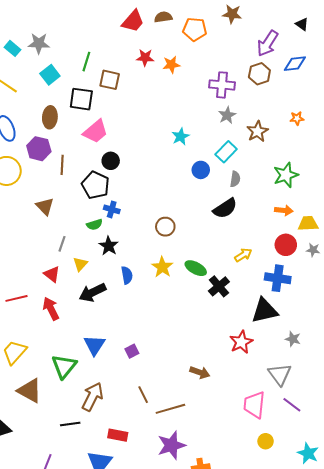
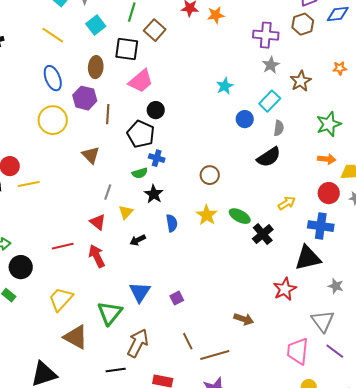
brown square: (110, 80) -> (155, 30), turned 30
black arrow: (92, 292) -> (138, 240), size x0.6

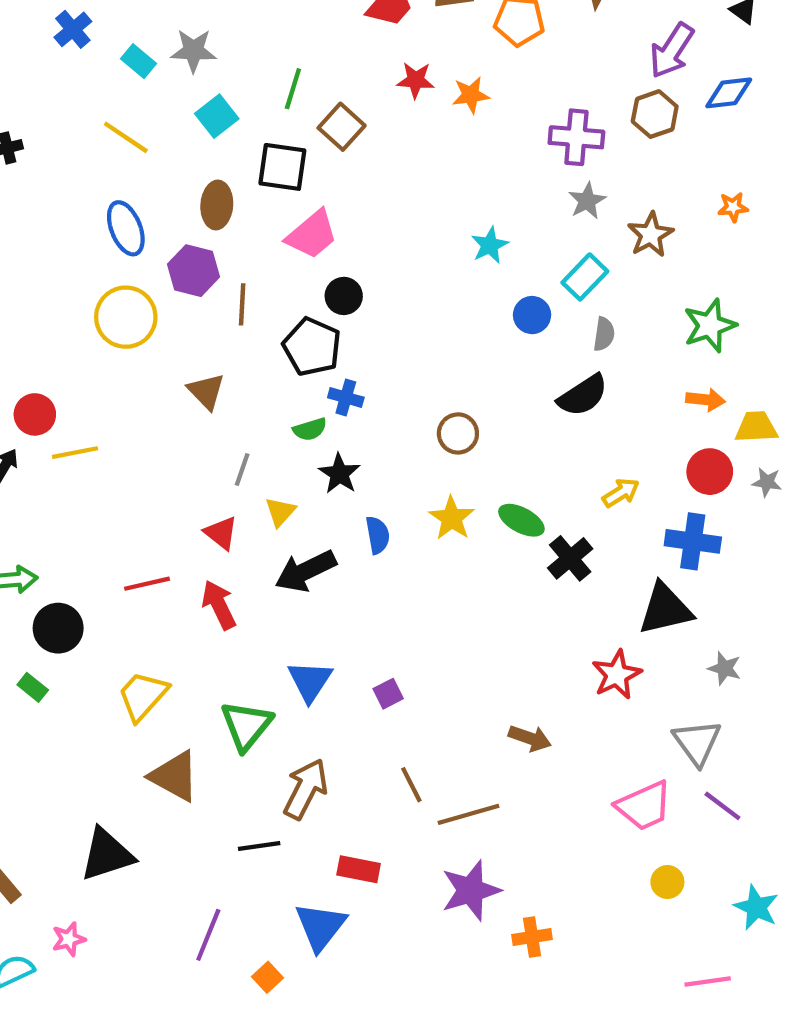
black arrow: (138, 240) -> (306, 571), size x1.8
pink trapezoid: (298, 351) -> (644, 806), turned -120

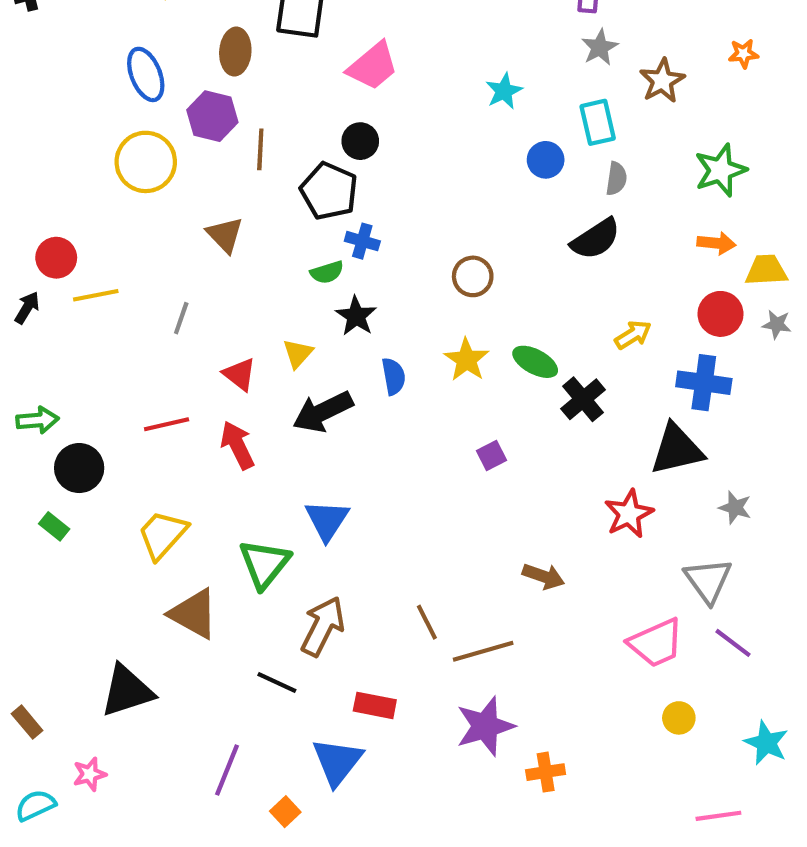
pink trapezoid: (312, 235) -> (373, 66), moved
cyan rectangle: (585, 277) -> (598, 122), turned -57
gray line: (242, 469) -> (181, 318), moved
purple square: (388, 694) -> (491, 456), moved
black line: (259, 846) -> (277, 683), turned 33

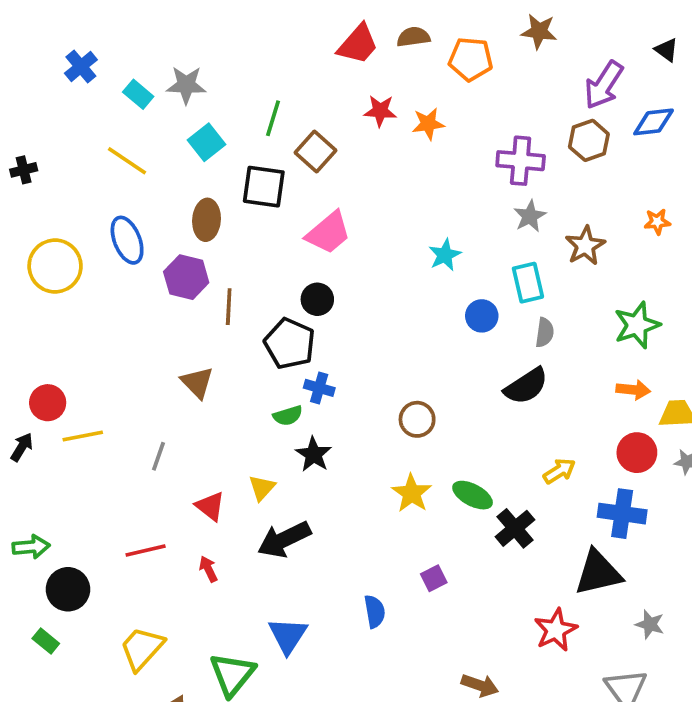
yellow circle: (146, 162) -> (55, 266), moved
blue semicircle: (394, 376) -> (375, 611), moved
red arrow: (237, 445) -> (208, 569), size x0.6

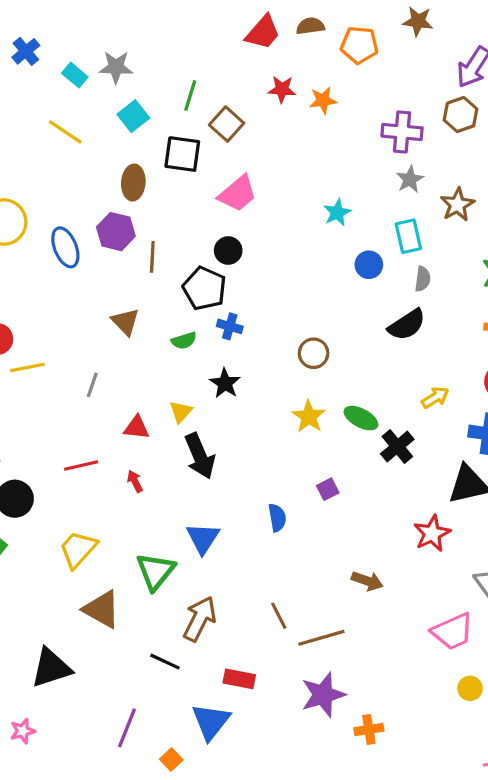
blue ellipse: (127, 240) -> (65, 247), moved
green semicircle: (288, 416) -> (184, 341), moved
red triangle: (210, 506) -> (136, 428), turned -32
black arrow: (284, 539) -> (200, 456), turned -87

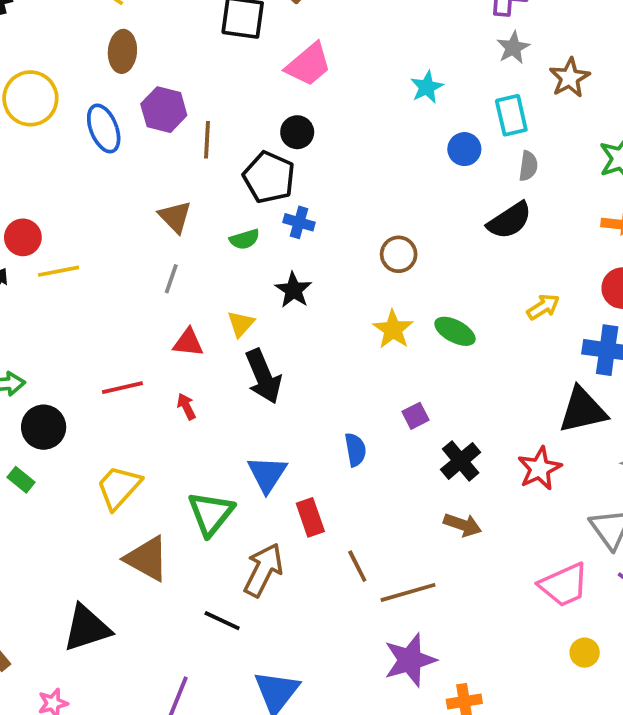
brown ellipse: (133, 183) -> (122, 51), moved
gray line: (92, 385) -> (171, 279), moved
black cross: (397, 447) -> (461, 461), moved
red rectangle: (239, 679) -> (310, 517), moved, turned 60

